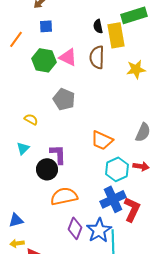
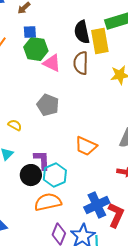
black semicircle: (98, 26) -> (82, 32), size x1.6
green hexagon: (44, 60) -> (36, 49), moved
cyan hexagon: (117, 169) -> (55, 175), moved

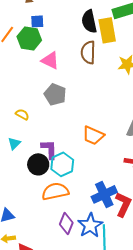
green hexagon: (36, 49) -> (29, 38), moved
pink triangle: (52, 63) -> (50, 60), moved

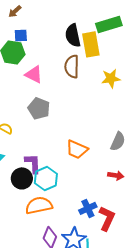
blue cross: (104, 194) -> (88, 208), size x0.7

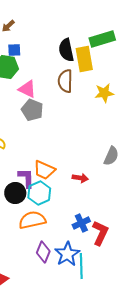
gray pentagon: (39, 108) -> (32, 110), moved
orange trapezoid: (77, 149) -> (44, 170), moved
red arrow: (116, 175) -> (80, 178), moved

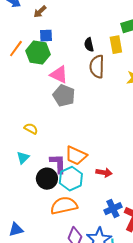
black semicircle: (66, 50) -> (89, 45), moved, size x0.6
yellow rectangle: (84, 59) -> (116, 45), size x0.7
red arrow: (80, 178) -> (104, 173), moved

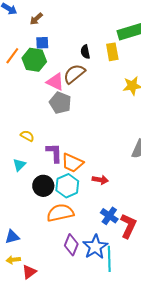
brown semicircle: (97, 67) -> (74, 74), moved, turned 50
purple L-shape: (58, 164) -> (54, 153), moved
blue cross: (113, 209) -> (109, 216), turned -30

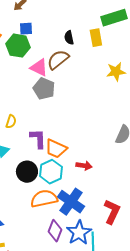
yellow semicircle: (27, 136) -> (11, 122), turned 80
blue cross: (109, 216) -> (71, 202), moved, size x1.5

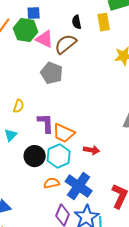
pink triangle: (39, 68) -> (45, 39), moved
orange semicircle: (44, 199) -> (52, 183), size x0.6

